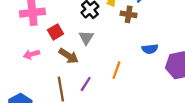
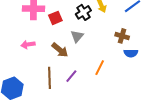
brown cross: (129, 14) -> (122, 36), moved
red square: (55, 32) -> (55, 18), moved

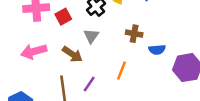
brown cross: (122, 36) -> (134, 34), moved
pink arrow: (28, 45) -> (34, 51), size x1.5

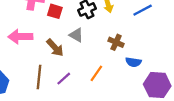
red square: (63, 17) -> (55, 11), turned 32
gray triangle: (91, 36) -> (76, 35), turned -48

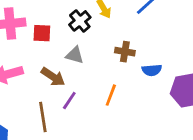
purple line: (64, 79) -> (69, 100), moved

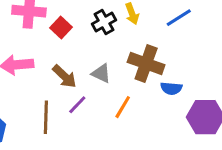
red square: (42, 33) -> (61, 27), turned 30
brown cross: (125, 52) -> (146, 63), size x1.6
gray triangle: (75, 55) -> (101, 73), moved

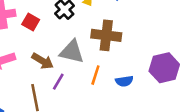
gray triangle: (101, 73) -> (72, 52), size x1.5
blue semicircle: (171, 88) -> (124, 81), moved

